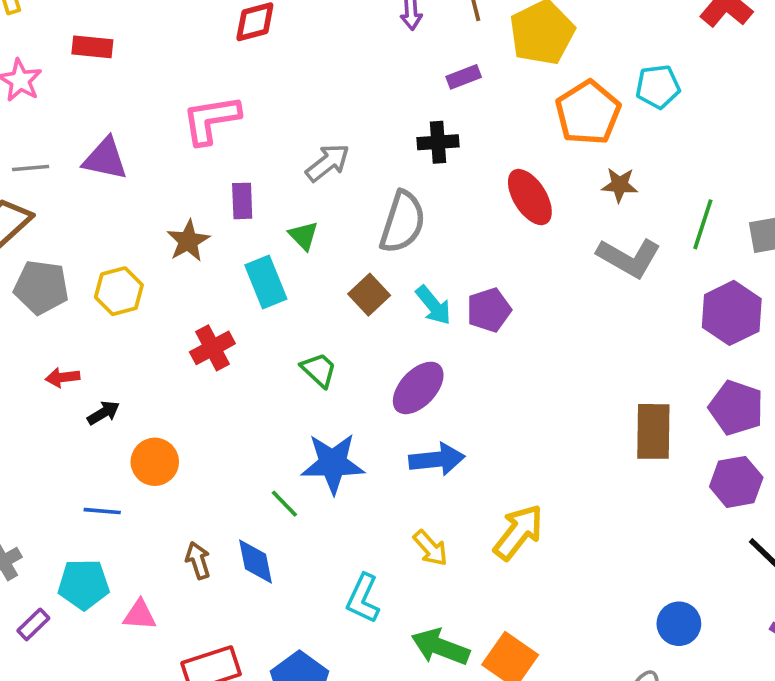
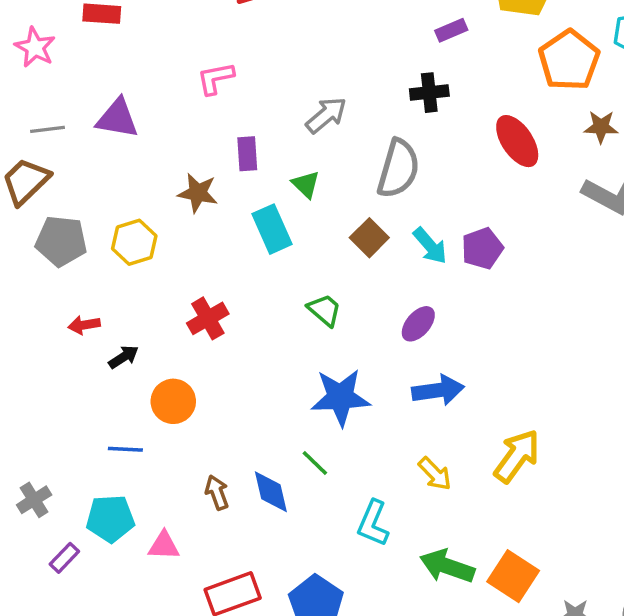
pink L-shape: (211, 120) -> (215, 78), size x0.7
brown star: (188, 241) -> (198, 193), turned -30
red cross: (212, 348) -> (208, 318), moved
purple ellipse: (418, 388) -> (418, 324), size x0.7
green line: (284, 504) -> (315, 463), moved

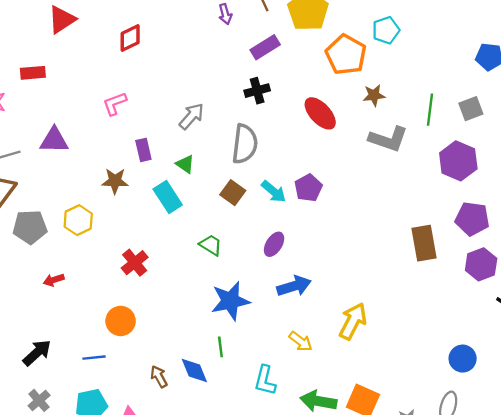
purple rectangle: (451, 30) -> (265, 47), size x1.4
black arrow: (124, 357) -> (37, 353), moved, size x1.5
green line: (315, 463) -> (220, 347), turned 48

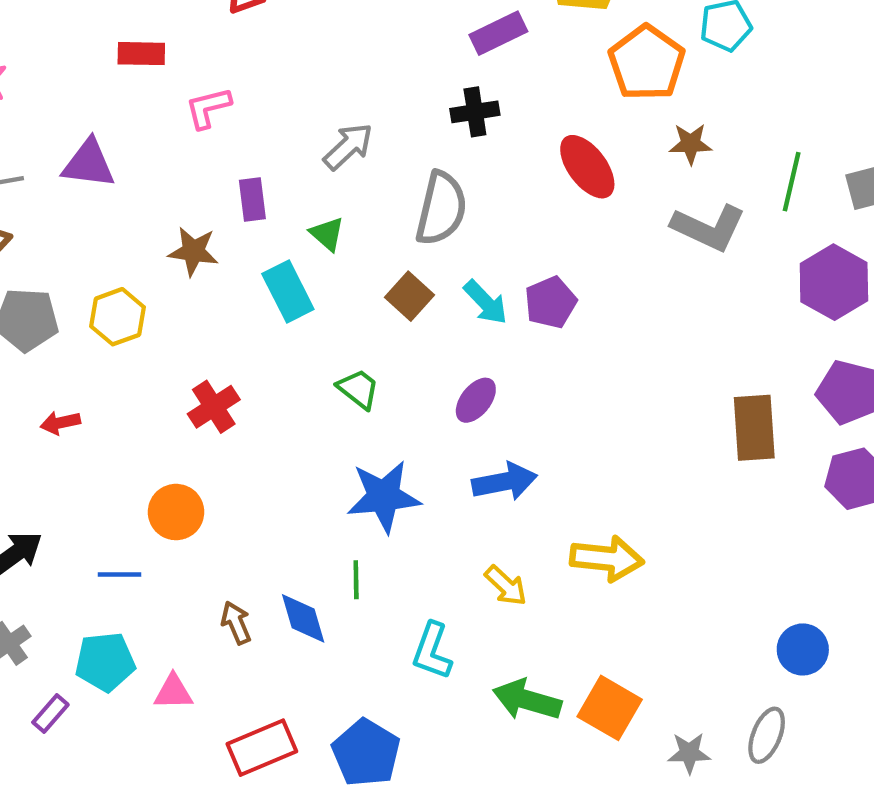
red rectangle: (33, 73) -> (141, 54), moved
yellow arrow: (353, 321) -> (607, 558), turned 63

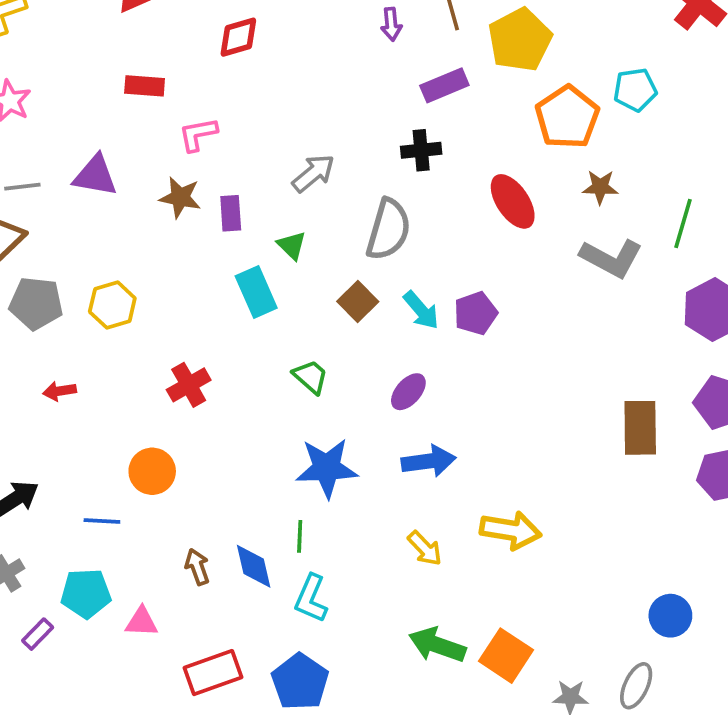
brown star: (193, 251) -> (180, 198), moved
cyan L-shape: (432, 651) -> (311, 598), moved

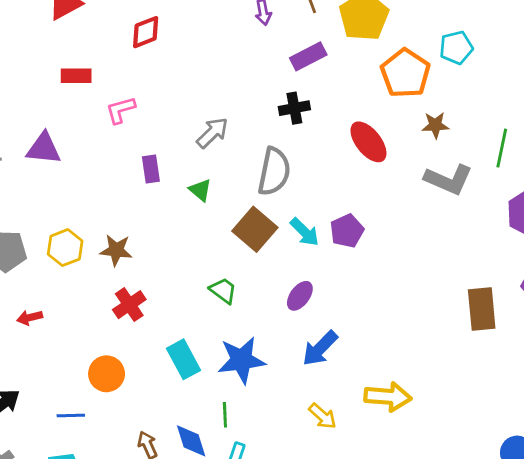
brown star: (180, 198) -> (116, 250), moved
cyan rectangle: (256, 292) -> (183, 359), moved
brown square: (358, 301) -> (255, 229), size x1.4
blue arrow: (429, 461) -> (320, 348), turned 147

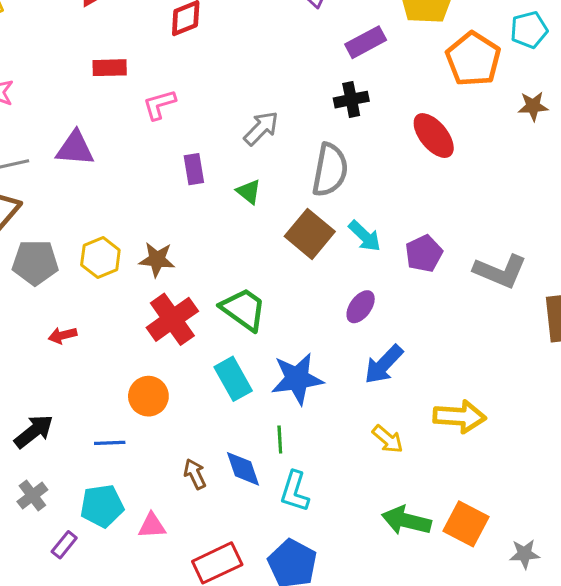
brown star: (435, 125) -> (533, 106), moved
gray L-shape: (448, 180) -> (500, 271), moved
purple pentagon: (347, 231) -> (424, 254), moved
green trapezoid: (223, 291) -> (244, 309), moved, size x1.5
red cross: (129, 305) -> (172, 319), size x1.4

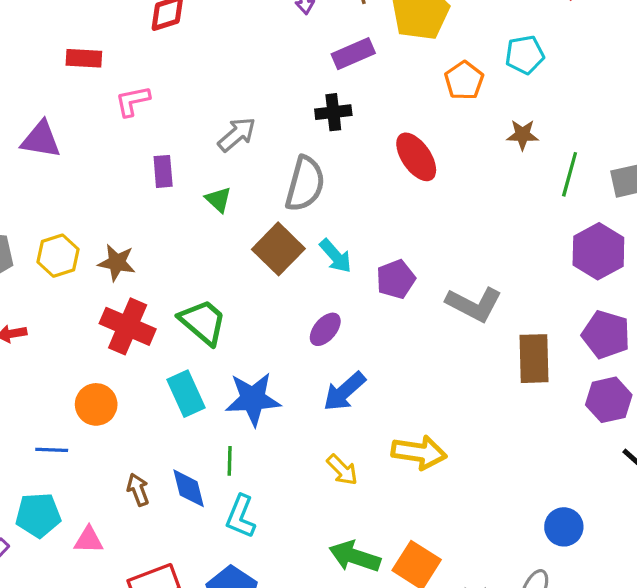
orange pentagon: (473, 59) -> (464, 80), size x0.7
red cross: (172, 319) -> (128, 326), turned -36

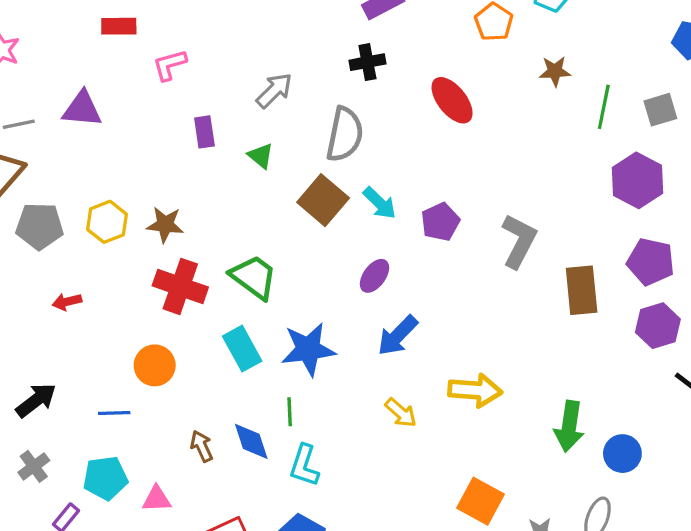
gray L-shape: (474, 304) -> (519, 241), turned -86
green arrow: (355, 556) -> (569, 426), moved, turned -96

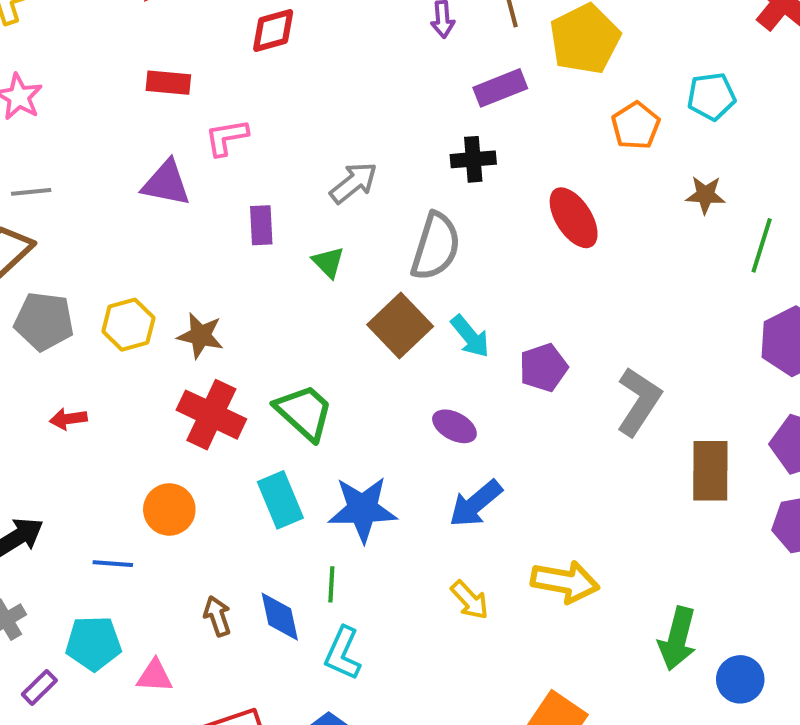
purple triangle: (82, 109) -> (166, 183), moved
purple ellipse: (374, 276) -> (454, 426), turned 76

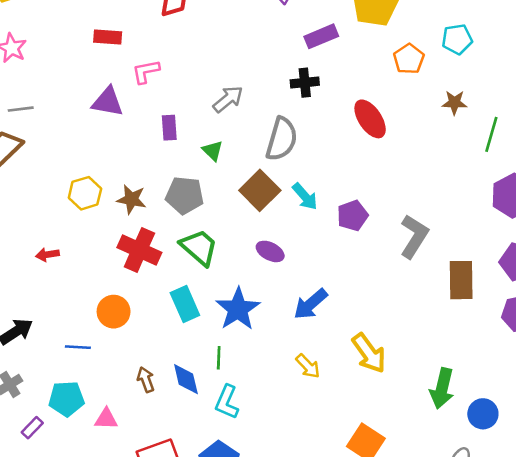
gray pentagon: (44, 321) -> (185, 195), moved
purple ellipse: (454, 426) -> (270, 251), moved
blue star: (363, 509) -> (238, 309), turned -30
yellow arrow: (565, 582) -> (369, 353), turned 45

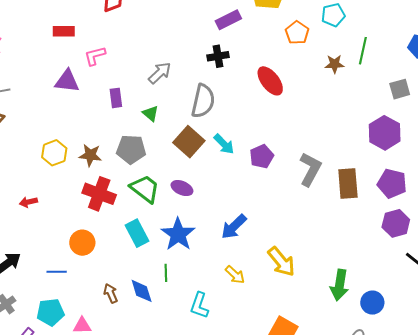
green line: (491, 134) -> (363, 51), moved
purple ellipse: (270, 251) -> (182, 188), moved
brown rectangle: (461, 280) -> (348, 183), moved
cyan L-shape: (227, 402) -> (199, 305), moved

